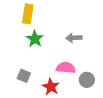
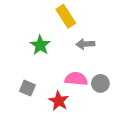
yellow rectangle: (28, 14) -> (66, 16), moved, turned -42
gray circle: (87, 80) -> (100, 83), moved

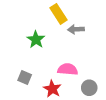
gray arrow: (85, 44) -> (76, 29), moved
gray circle: (100, 83) -> (89, 88), moved

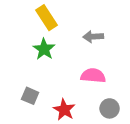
yellow rectangle: (58, 14) -> (46, 18), moved
pink semicircle: (68, 69) -> (93, 76), moved

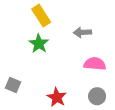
pink semicircle: (93, 76) -> (95, 64), moved
gray square: (30, 96) -> (13, 85), moved

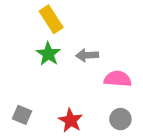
gray arrow: (82, 32) -> (87, 55), moved
gray square: (13, 85) -> (22, 115), moved

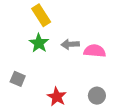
pink semicircle: (118, 79) -> (95, 51), moved
gray square: (22, 115) -> (18, 79), moved

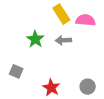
yellow rectangle: (41, 15) -> (61, 14), moved
pink semicircle: (95, 51) -> (86, 20), moved

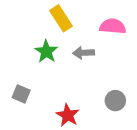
yellow rectangle: (61, 14) -> (61, 18), moved
gray circle: (88, 87) -> (115, 101), moved

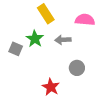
gray square: (21, 94) -> (16, 49), moved
gray circle: (115, 101) -> (77, 68), moved

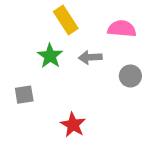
gray square: (16, 49) -> (24, 95), moved, turned -32
gray circle: (77, 68) -> (130, 76), moved

